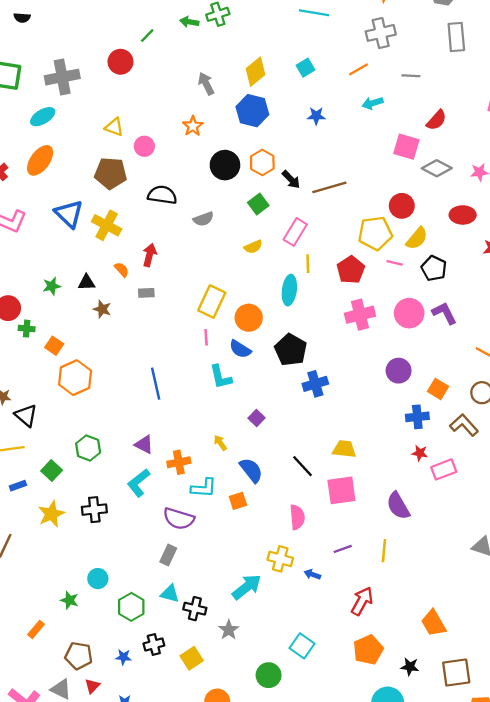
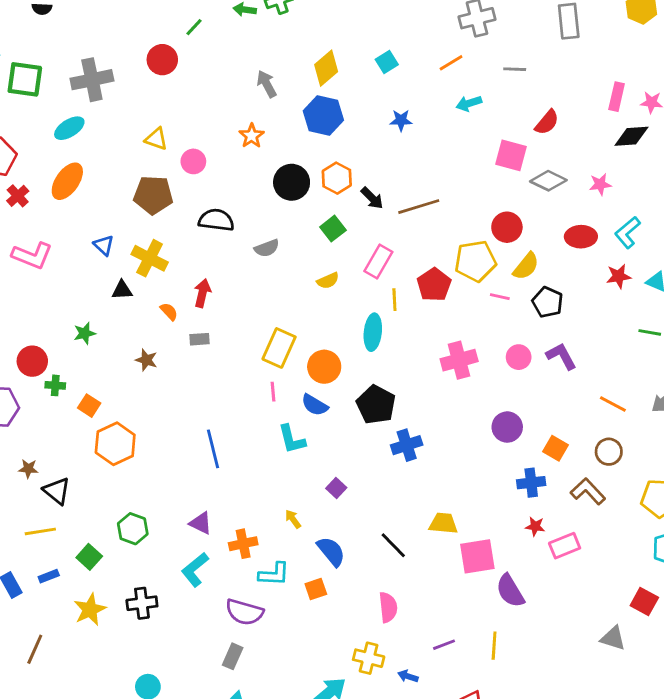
blue triangle: (69, 214) -> (104, 245), size x0.6
red pentagon: (351, 270) -> (434, 285), moved
black triangle: (87, 283) -> (122, 290), moved
pink circle: (409, 313) -> (519, 357), size x0.7
pink square: (341, 490) -> (477, 556), moved

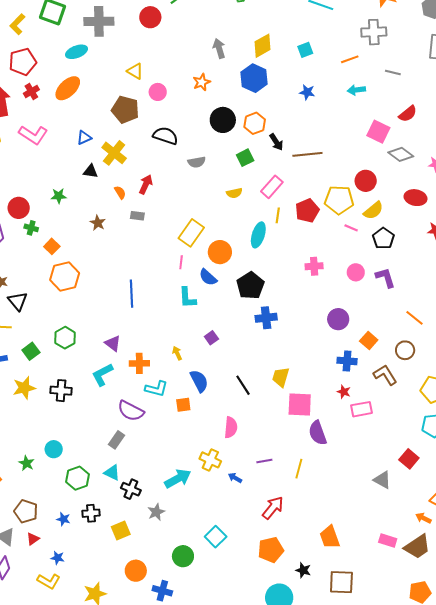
blue triangle: (104, 245) -> (84, 138), turned 42
pink cross: (459, 360) -> (314, 266), size x0.7
yellow trapezoid: (443, 523) -> (281, 377), turned -90

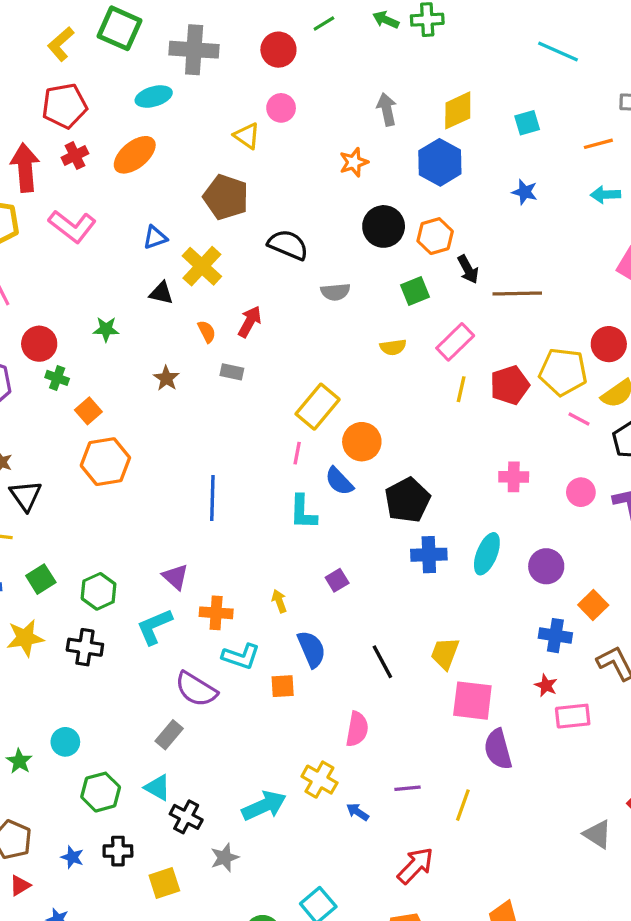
pink circle: (158, 92) -> (281, 108), moved
cyan ellipse: (258, 235) -> (487, 554), moved
green hexagon: (65, 338) -> (99, 591), moved

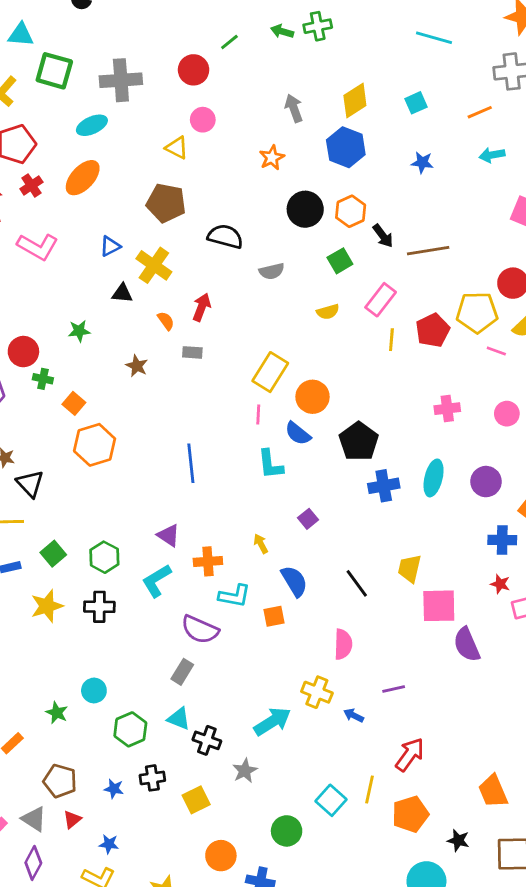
yellow line: (463, 805) -> (370, 789), moved

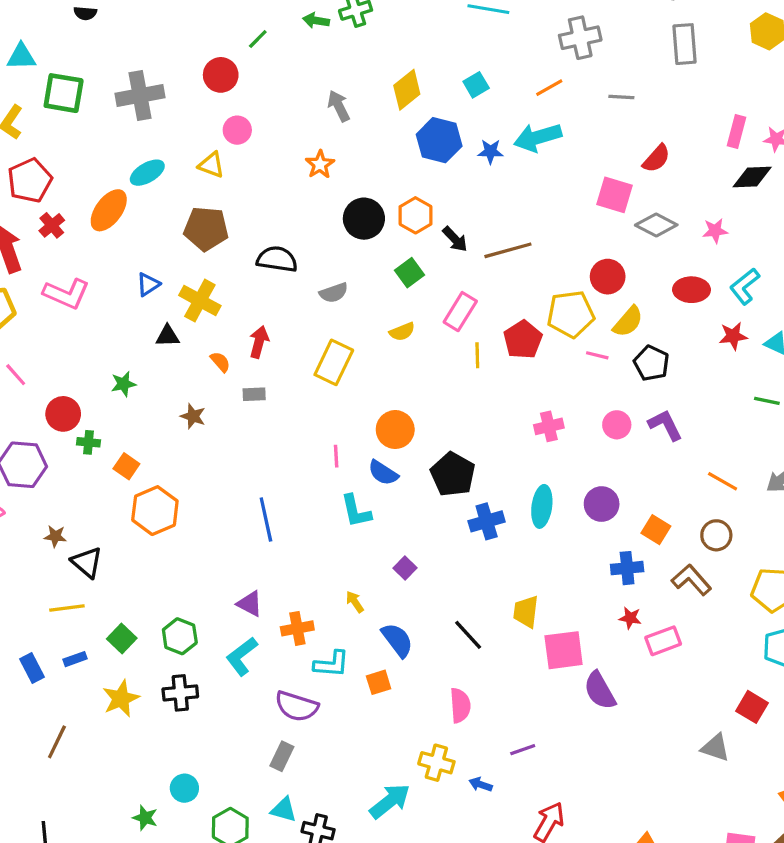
cyan ellipse: (92, 125) -> (147, 173), moved
blue hexagon: (346, 147) -> (439, 140), moved
cyan arrow: (492, 155) -> (538, 137), moved, size x1.6
yellow rectangle: (270, 372) -> (334, 362), moved

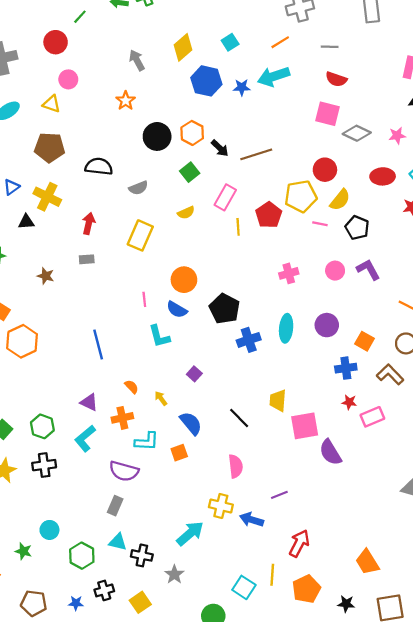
red semicircle: (656, 159) -> (336, 79), moved, turned 70
orange semicircle: (220, 362) -> (132, 387), moved
blue arrow: (481, 784) -> (252, 520), size x1.5

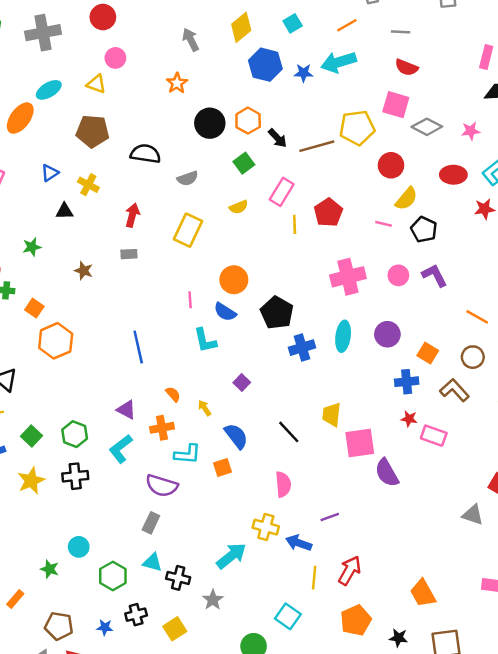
yellow pentagon: (301, 196) -> (357, 128), moved
yellow cross: (47, 197) -> (88, 185), size x0.7
pink cross: (289, 273) -> (348, 277), size x1.6
pink rectangle: (372, 417) -> (434, 436), turned 40
yellow line: (272, 575) -> (314, 578), moved

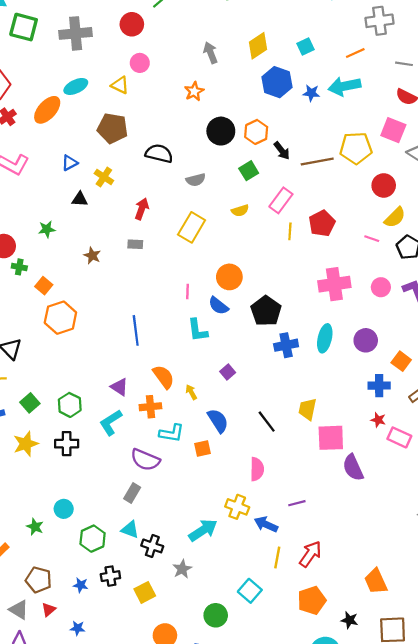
orange semicircle: (173, 394) -> (164, 377), size x1.6

